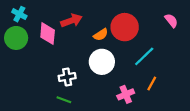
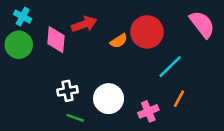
pink semicircle: (171, 21) -> (202, 24), size x1.6
white circle: (102, 62) -> (109, 99), moved
white cross: (67, 77) -> (68, 91), moved

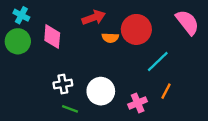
red arrow: (84, 24) -> (94, 18), moved
orange semicircle: (119, 41) -> (110, 38), turned 35

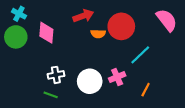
orange line: (166, 91) -> (146, 90), moved
pink cross: (138, 103) -> (117, 77), moved
green line: (70, 109) -> (51, 95), moved

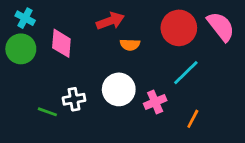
red circle: (121, 26) -> (179, 28), moved
white circle: (90, 81) -> (119, 89), moved
green line: (51, 95) -> (47, 112), moved

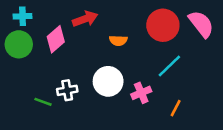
cyan cross: (25, 18) -> (23, 16), turned -30
red arrow: (110, 21) -> (85, 19), moved
pink diamond: (61, 43) -> (56, 39), turned 44

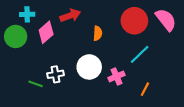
cyan cross: (23, 16) -> (27, 14), moved
orange semicircle: (118, 41) -> (98, 33), turned -88

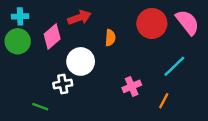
cyan cross: (27, 14) -> (20, 16), moved
cyan line: (140, 54) -> (174, 66), moved
white circle: (89, 67) -> (81, 61), moved
green line: (36, 84) -> (40, 107), moved

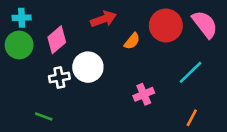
red arrow: (79, 18) -> (103, 19), moved
orange semicircle: (110, 38) -> (132, 41), moved, turned 35
white cross: (63, 84) -> (59, 77), moved
orange line: (164, 101) -> (192, 118), moved

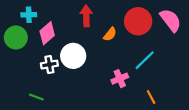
cyan cross: (22, 18) -> (29, 15), moved
red arrow: (103, 19) -> (86, 16), turned -72
cyan line: (191, 72) -> (145, 60), moved
orange line: (192, 118) -> (151, 97), moved, turned -56

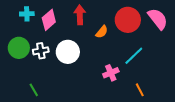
pink diamond: (47, 33) -> (49, 20), moved
green circle: (16, 37) -> (19, 48), moved
white cross: (49, 65) -> (41, 51), moved
green line: (36, 97) -> (34, 90), turned 40

